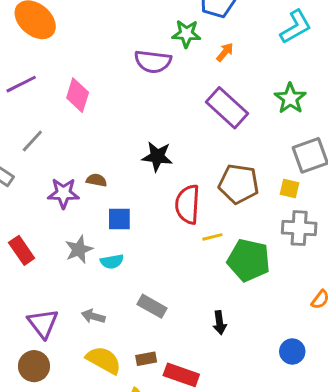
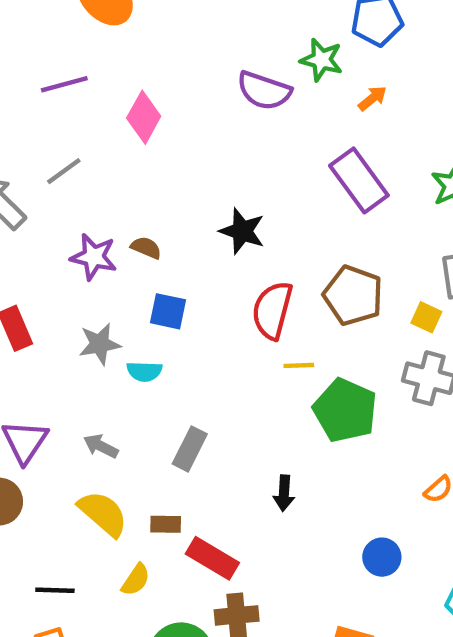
gray rectangle: (152, 306) -> (190, 449), turned 76

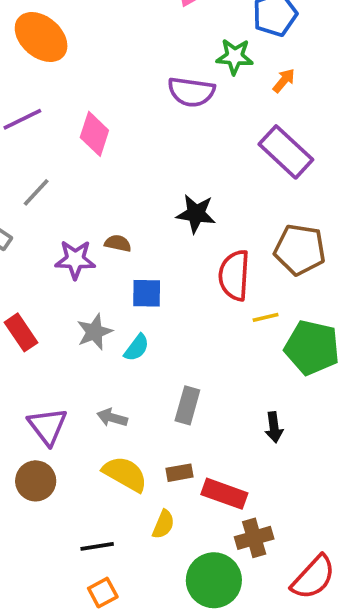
cyan semicircle: (144, 371) -> (137, 348), turned -44

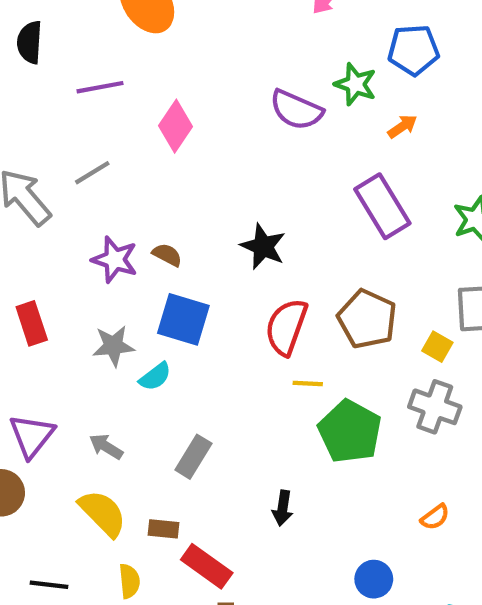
blue square: (147, 293) -> (183, 319), size x1.4
yellow semicircle: (163, 524) -> (129, 581), turned -44

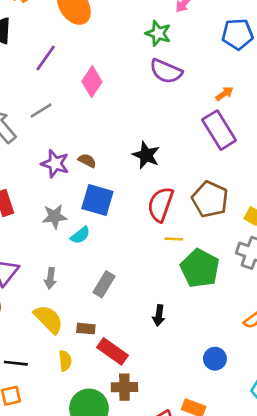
green star: (355, 84) -> (158, 33), moved
purple line: (100, 87) -> (46, 58), turned -44
orange arrow: (402, 126) -> (224, 94), moved
gray arrow: (106, 447) -> (50, 278), turned -114

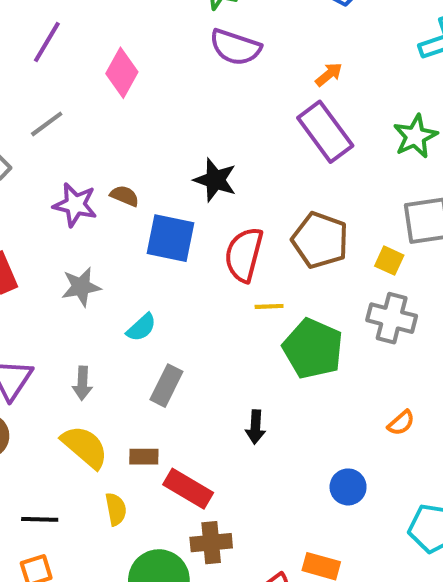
blue square: (97, 200) -> (171, 238), moved
cyan semicircle: (80, 235) -> (141, 327), moved

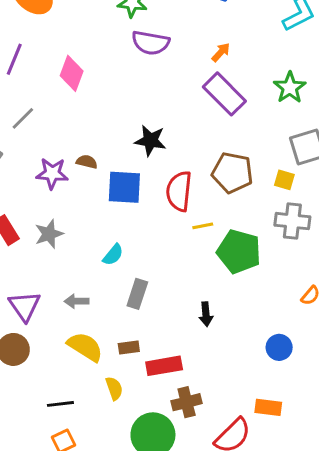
gray star: (81, 287) -> (49, 234), moved
gray arrow: (82, 383) -> (77, 301), turned 95
red rectangle: (188, 489) -> (164, 366), turned -32

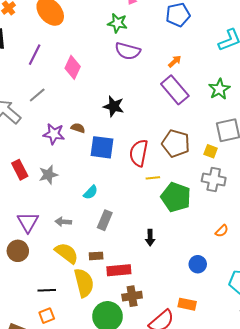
black star: (150, 140) -> (114, 106), moved
yellow semicircle: (114, 388) -> (84, 283), size x1.8

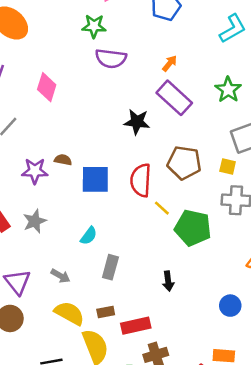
black star: (114, 106) -> (137, 122), moved
yellow line: (153, 178) -> (162, 208), turned 56
gray arrow: (63, 222) -> (60, 276), turned -147

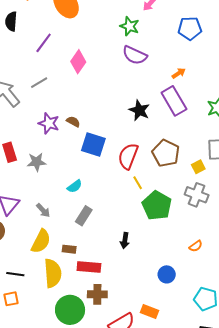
yellow square: (228, 167) -> (198, 167), turned 32
yellow semicircle: (69, 313) -> (41, 241), turned 70

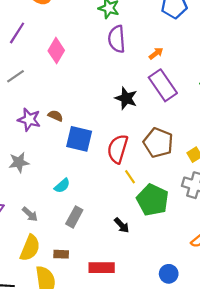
purple semicircle: (135, 55) -> (117, 39), turned 65
orange arrow: (179, 73) -> (156, 53), moved
black arrow: (125, 241) -> (122, 225), moved, turned -49
red rectangle: (89, 267) -> (102, 268), moved

